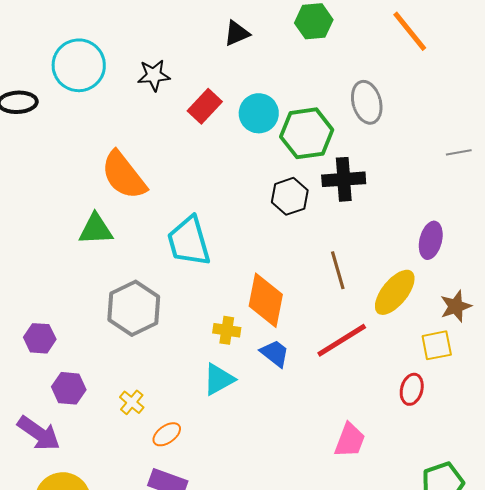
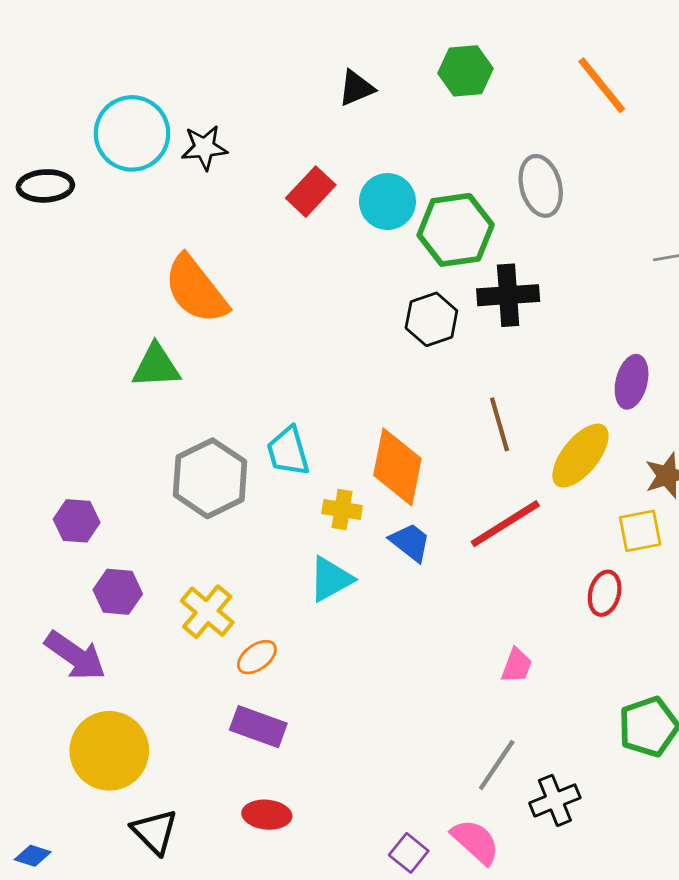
black star: (154, 75) -> (204, 148), moved
cyan trapezoid: (189, 241) -> (288, 451), moved, size x0.7
yellow cross: (132, 402) -> (207, 612), size x1.5
pink trapezoid: (350, 440) -> (517, 666), size x0.7

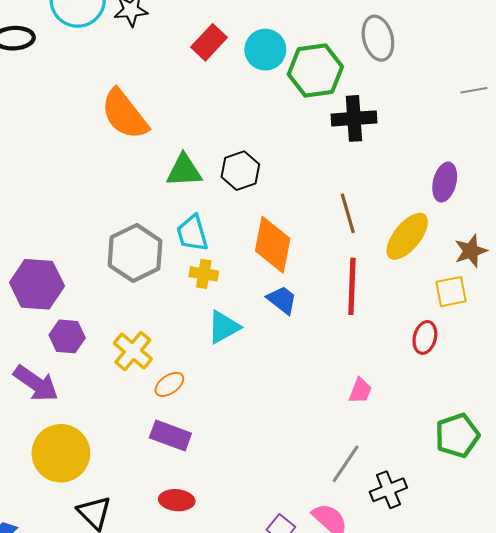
black hexagon: (431, 319) -> (240, 171), moved
green triangle: (156, 366) -> (184, 171), moved
yellow cross: (342, 509) -> (204, 274), moved
purple hexagon: (77, 521) -> (37, 284), size x1.6
red line: (505, 524) -> (352, 286), turned -56

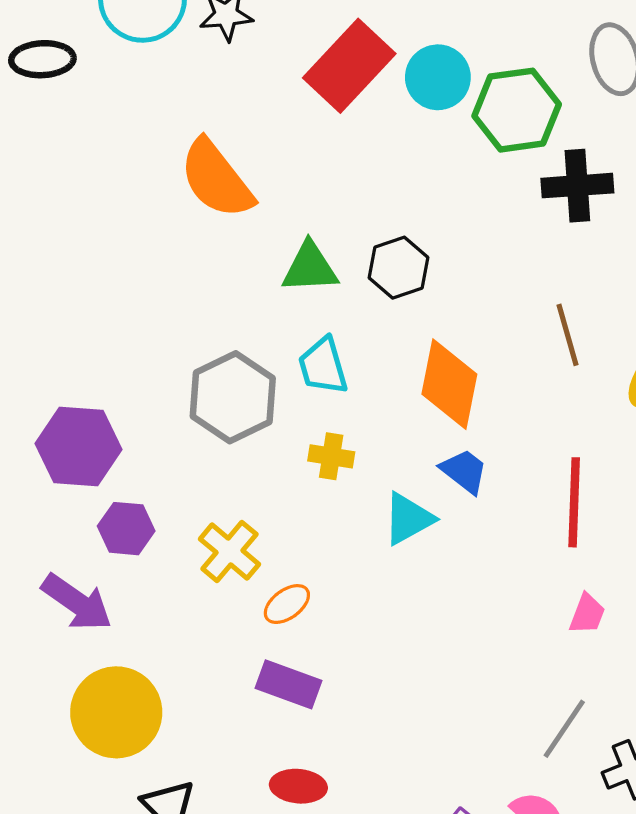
red rectangle: (209, 42) -> (349, 66), size x1.6
yellow cross: (204, 274) -> (331, 456), moved
red line: (352, 286) -> (574, 502), moved
cyan triangle: (224, 327) -> (408, 519), moved

